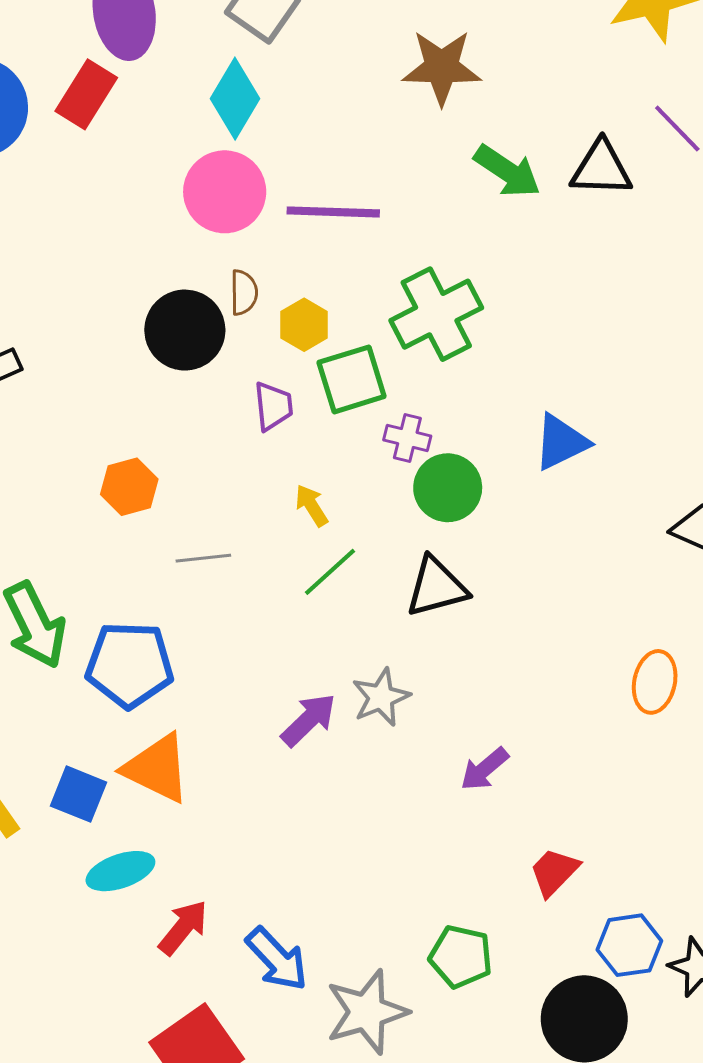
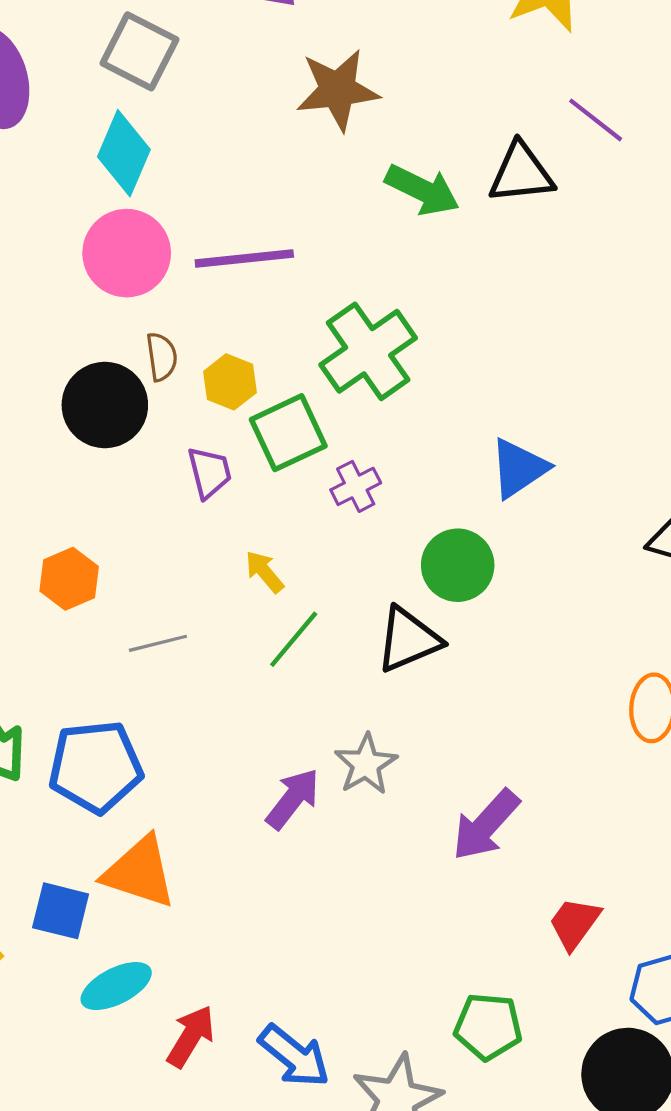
purple cross: (407, 438) -> (356, 486), turned -33
green circle: (448, 488) -> (458, 565), moved
purple arrow: (484, 769) -> (486, 825), size x1.4

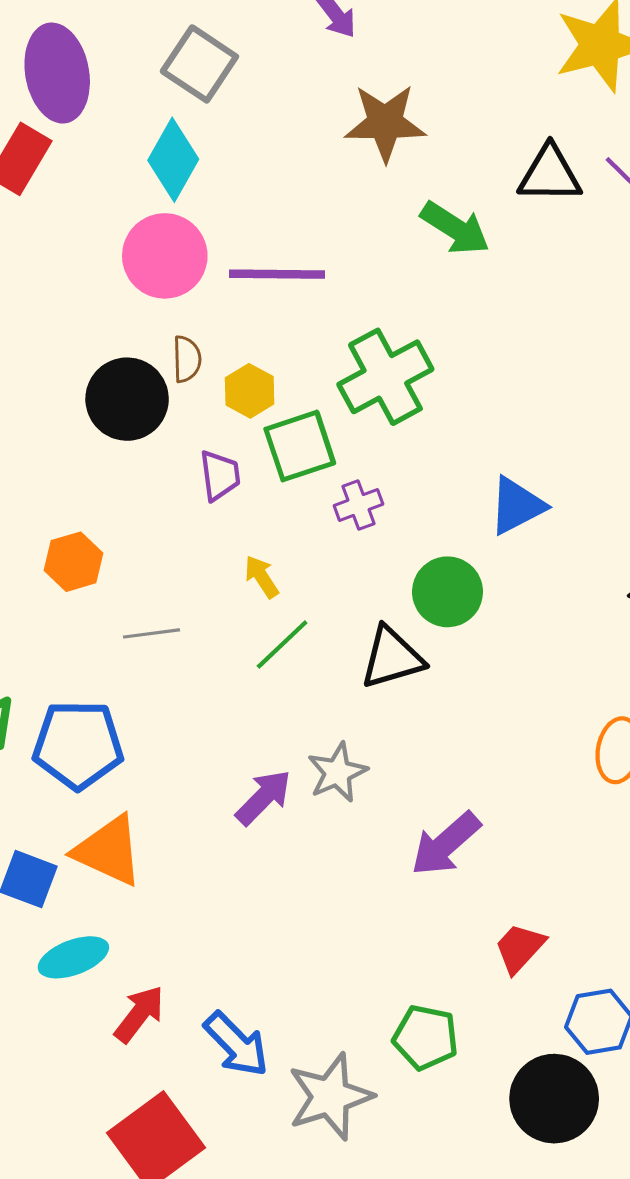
black triangle: (521, 173) -> (550, 174), moved

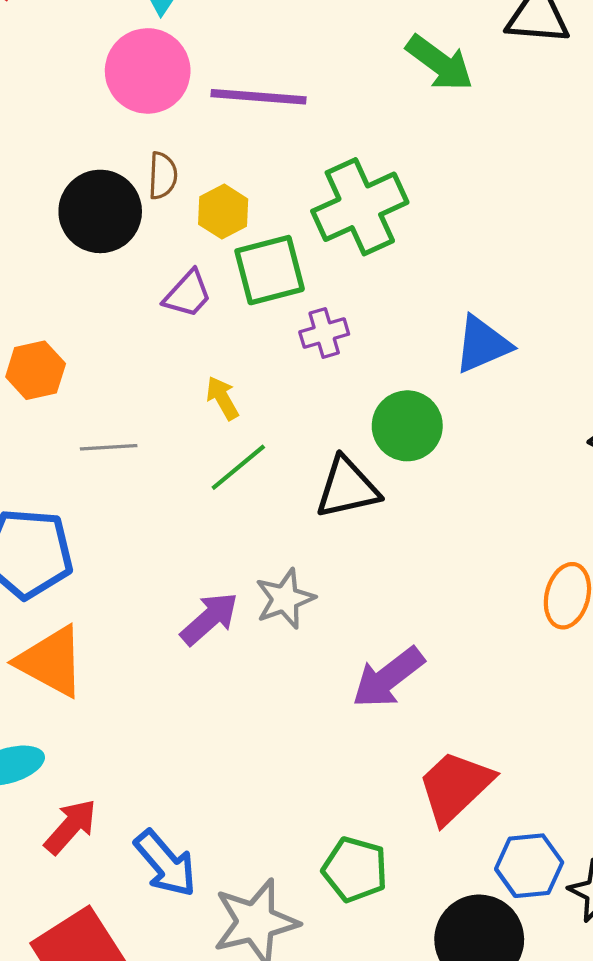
purple trapezoid: (220, 475) -> (188, 294), turned 46
red trapezoid: (520, 948) -> (455, 787), size x1.5

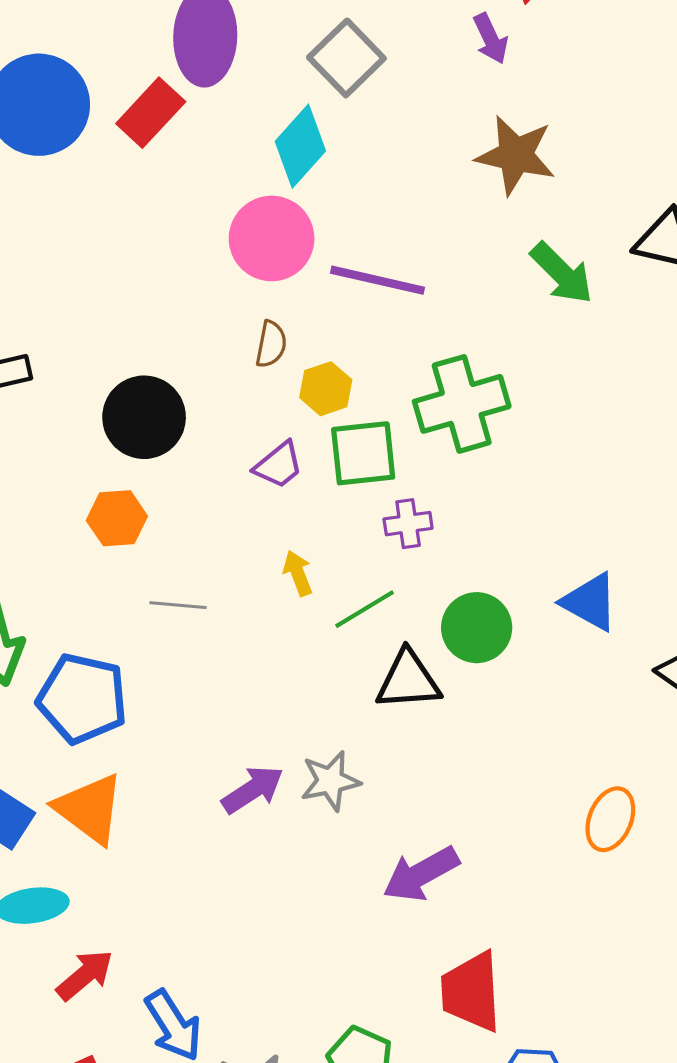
black circle: (100, 211) -> (144, 417), moved
blue triangle: (482, 344) -> (590, 602), moved, turned 44
green line: (238, 467) -> (365, 609), moved
red trapezoid: (455, 787) -> (471, 992), turned -58

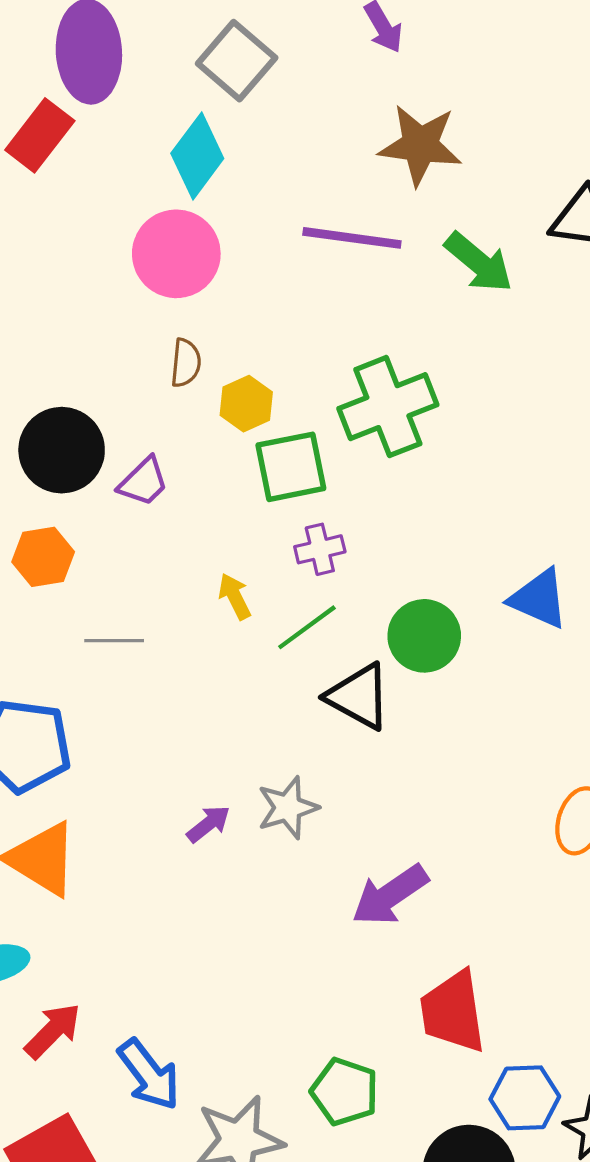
purple line: (377, 280) -> (352, 238), moved
purple trapezoid: (279, 465) -> (143, 482), moved
purple cross: (408, 524) -> (320, 549), moved
black triangle: (408, 680) -> (359, 697), turned 38
purple arrow: (253, 790) -> (208, 824), size x0.7

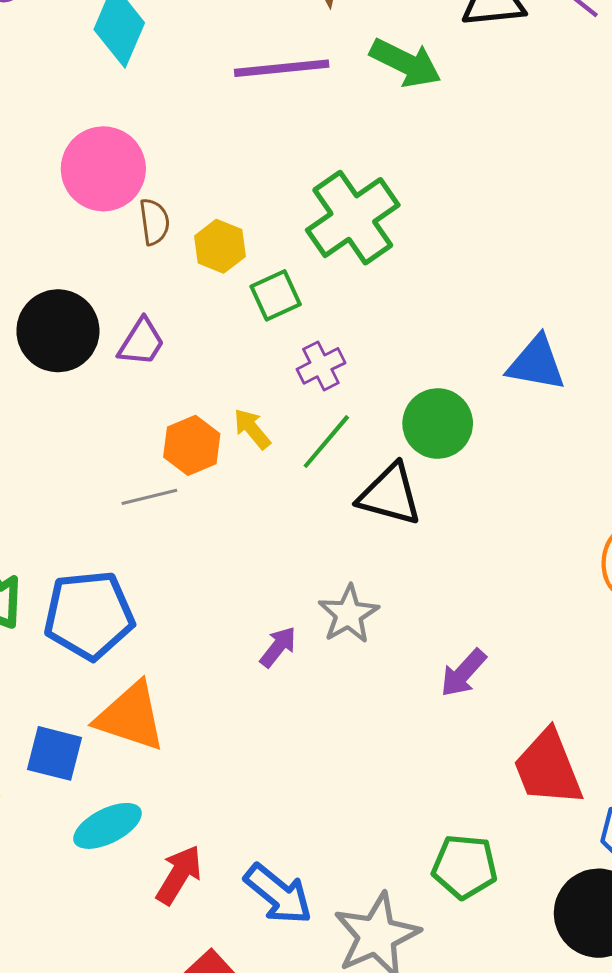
pink circle: (176, 254) -> (103, 169), moved
green square: (291, 467) -> (276, 295), size x0.7
orange hexagon: (43, 557) -> (192, 445), moved
purple arrow: (390, 895) -> (463, 673), size x0.7

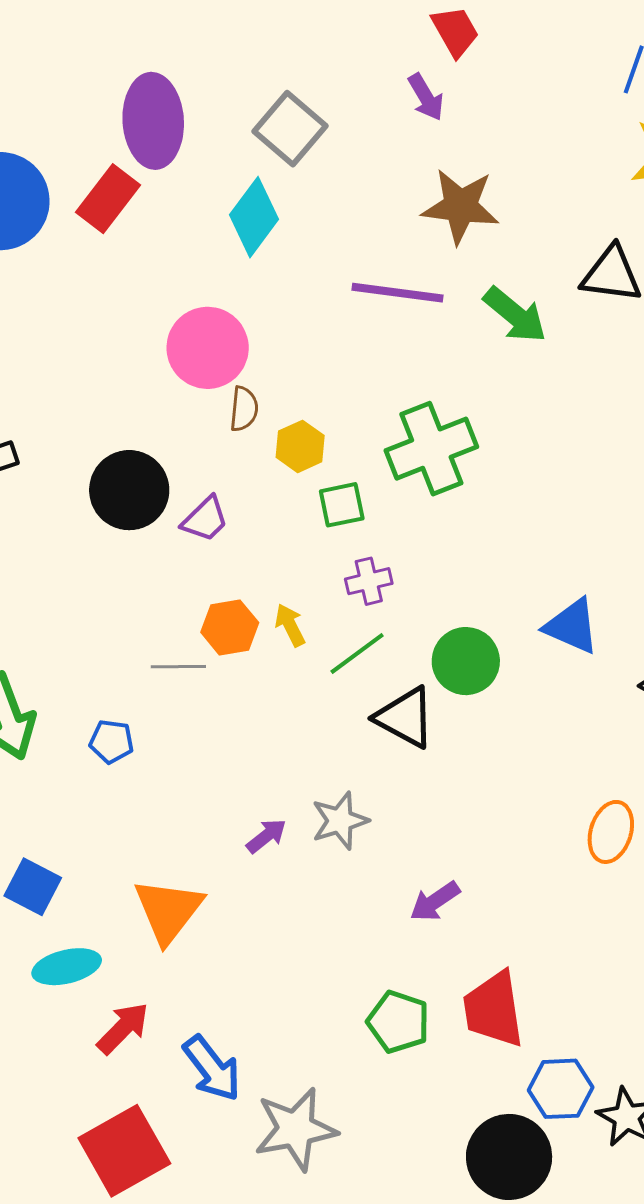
blue pentagon: (89, 615) -> (111, 741), moved, size x0.5
orange triangle: (131, 717) -> (168, 910), moved, turned 36
green pentagon: (465, 867) -> (398, 1022), moved

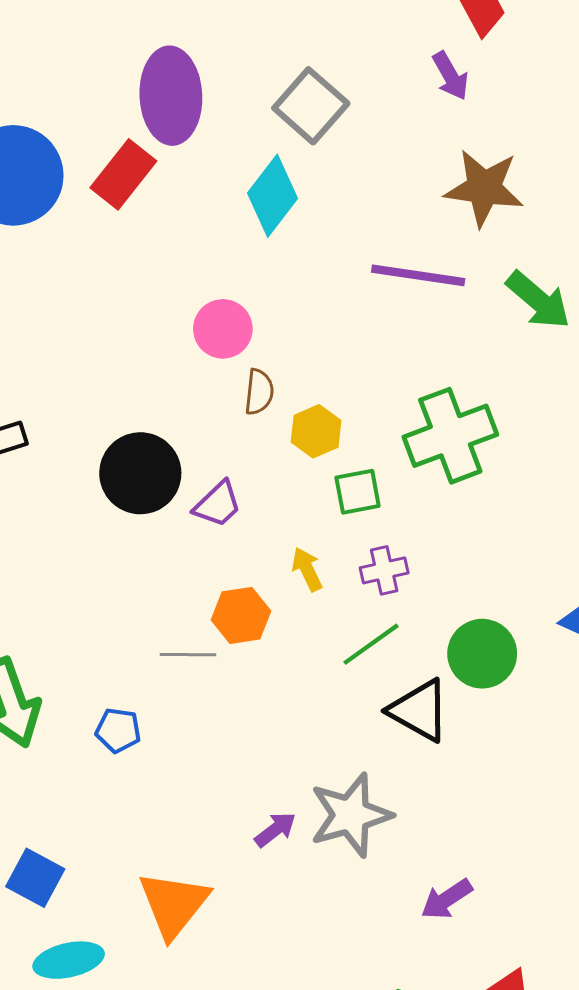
pink circle: (208, 348) -> (223, 329), size x0.7
yellow arrow: (290, 625) -> (307, 569), moved
gray star: (340, 821) -> (351, 815), size x1.4

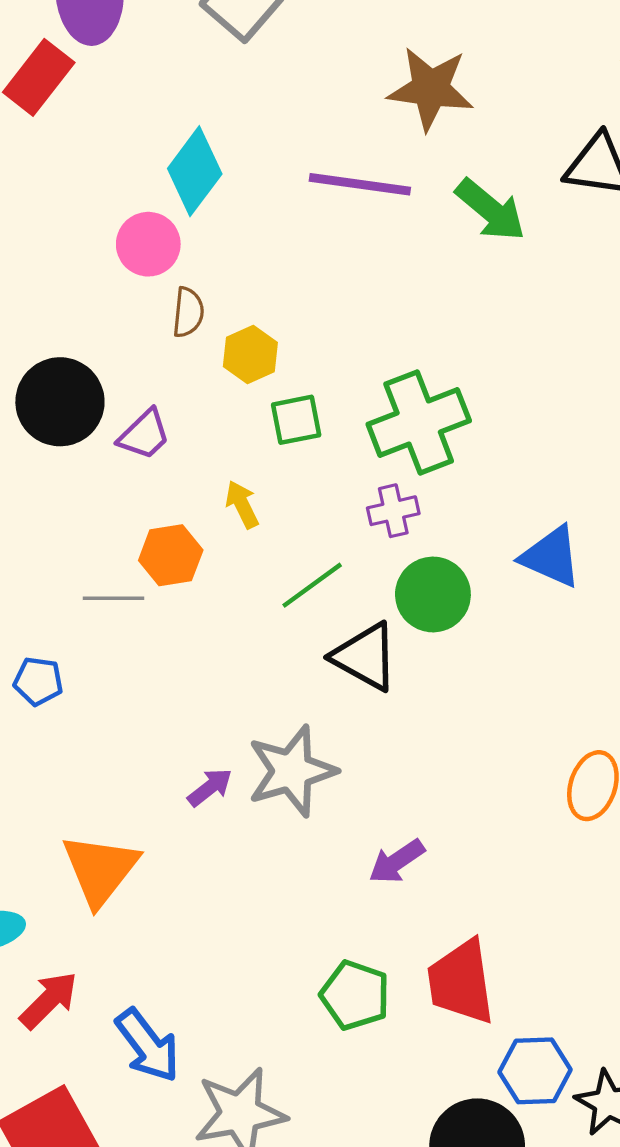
cyan diamond: (272, 196) -> (195, 171), moved
green cross: (450, 436) -> (419, 422), moved
purple cross: (384, 570) -> (393, 511), moved

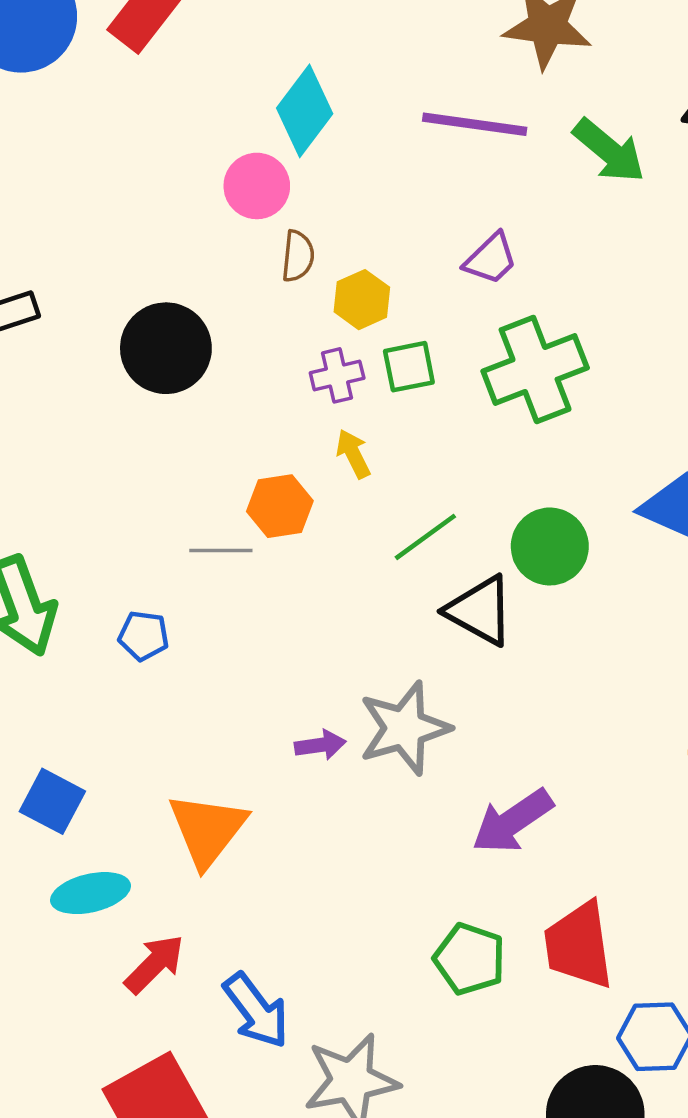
purple trapezoid: (144, 435) -> (491, 259), moved
purple cross: (393, 511) -> (337, 375), moved
purple arrow: (210, 787) -> (320, 745), turned 30
purple arrow: (397, 861) -> (512, 821), size x1.4

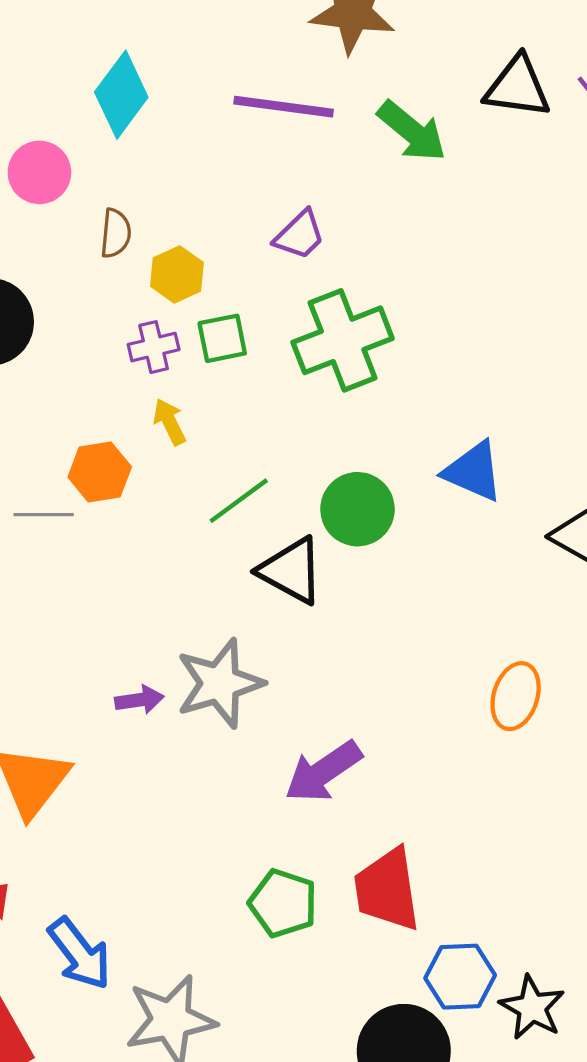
pink circle: (257, 186) -> (39, 172), moved

